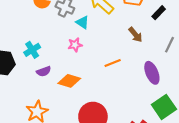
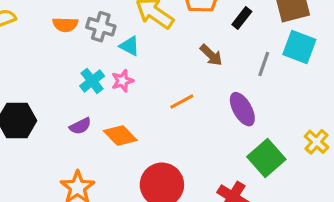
cyan cross: (32, 50) -> (92, 81), moved
orange diamond: (69, 81) -> (120, 136), turned 35

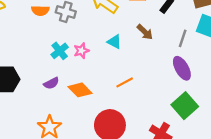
cyan triangle: (130, 46) -> (114, 42), moved
orange line: (182, 101) -> (125, 82), moved
purple ellipse: (242, 109) -> (182, 68), moved

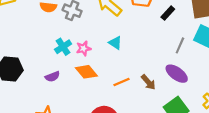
brown arrow: (145, 32) -> (148, 82), moved
purple ellipse: (182, 68) -> (177, 74), turned -30
orange diamond: (80, 90) -> (86, 72), moved

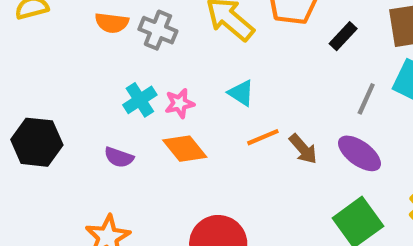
purple semicircle: (52, 77) -> (119, 157), turned 40
orange line: (121, 82) -> (263, 137), moved
brown arrow: (148, 82) -> (303, 149), moved

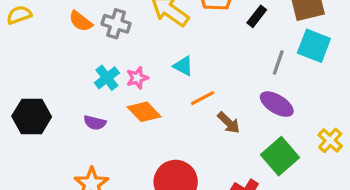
orange semicircle: (112, 23) -> (81, 21), turned 35
brown arrow: (303, 149) -> (229, 123), moved

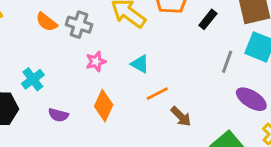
cyan cross: (107, 78) -> (33, 79), moved
pink star: (137, 78) -> (96, 62), moved
purple ellipse: (277, 104) -> (251, 99), moved
orange diamond: (144, 112) -> (104, 106), turned 68

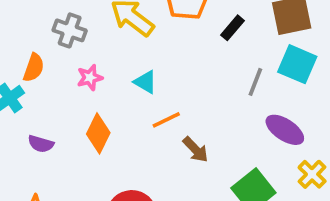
orange semicircle: (47, 22) -> (34, 68), moved, turned -110

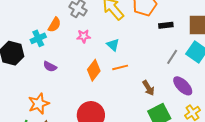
black rectangle: (232, 28) -> (166, 25), turned 32
orange diamond: (98, 133) -> (94, 70), moved
brown arrow: (195, 149) -> (148, 88), moved

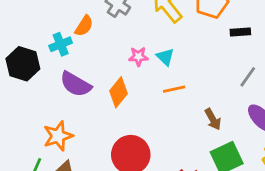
pink star: (84, 36) -> (138, 57), moved
purple semicircle: (50, 66) -> (76, 84), size x1.6
orange diamond: (94, 70) -> (118, 92), moved

